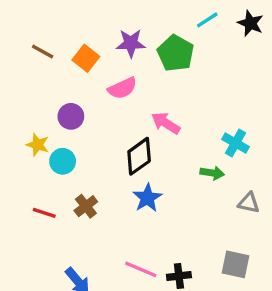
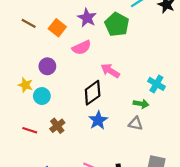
purple star: (131, 43) -> (87, 18), turned 30
gray triangle: (249, 203) -> (136, 124), moved

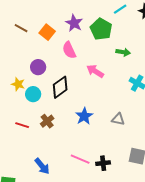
pink semicircle: (82, 48) -> (69, 50), turned 90
black diamond: (93, 93) -> (60, 87), moved
green arrow: (141, 104) -> (123, 52), moved

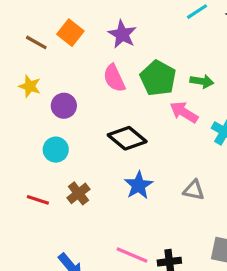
green pentagon: (101, 29) -> (158, 78), moved
orange square: (47, 32) -> (70, 33), moved
pink arrow: (95, 71) -> (184, 112), moved
yellow star: (18, 84) -> (30, 86), moved
black diamond: (60, 87) -> (127, 138), moved, turned 75

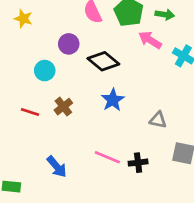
purple circle: (64, 106) -> (69, 44), moved
gray triangle: (194, 190) -> (158, 120), moved

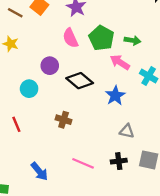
blue star: (113, 100) -> (115, 96), moved
brown cross: (63, 107) -> (64, 120), moved, turned -35
red line: (30, 112) -> (16, 124), turned 49
black cross: (138, 163) -> (119, 161), moved

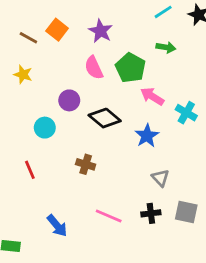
green arrow: (133, 40) -> (166, 47), moved
gray triangle: (127, 131) -> (160, 178), turned 35

